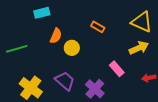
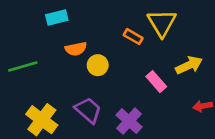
yellow triangle: (142, 22) -> (162, 23), moved, turned 35
orange semicircle: (56, 36) -> (76, 49), turned 56
pink rectangle: (117, 69) -> (156, 82), moved

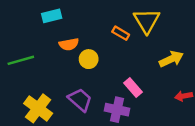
pink rectangle: (156, 82) -> (133, 87), moved
purple cross: (129, 121) -> (117, 110), turned -30

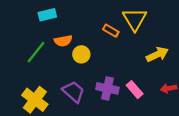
green line: (21, 60) -> (36, 52), moved, turned -35
pink rectangle: (133, 87) -> (135, 90), moved
purple cross: (117, 110) -> (107, 88), moved

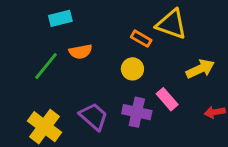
yellow triangle: (135, 19) -> (171, 24), turned -40
yellow circle: (81, 54) -> (132, 69), moved
pink rectangle: (135, 90) -> (167, 99), moved

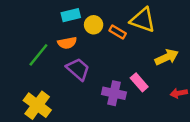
cyan rectangle: (60, 18) -> (71, 15), moved
yellow circle: (132, 69) -> (94, 25), moved
purple trapezoid: (94, 117) -> (78, 69), moved

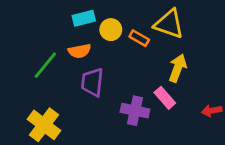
yellow arrow: (167, 57) -> (178, 68), moved, turned -45
purple trapezoid: (78, 69) -> (92, 82), turned -125

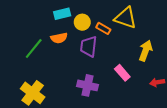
yellow arrow: (178, 68) -> (146, 51), moved
purple trapezoid: (92, 82) -> (89, 46), moved
purple cross: (135, 111) -> (88, 85), moved

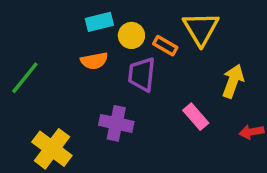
yellow triangle: (126, 18) -> (201, 29), turned 40
green line: (34, 49) -> (25, 78), moved
purple cross: (88, 85) -> (116, 123), moved

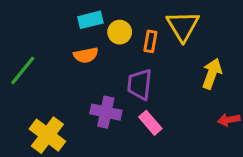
orange rectangle: (165, 46) -> (150, 41), turned 70
purple trapezoid: (142, 74) -> (140, 84), moved
pink rectangle: (196, 117) -> (150, 123), moved

